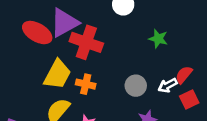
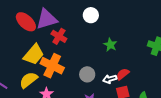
red cross: (86, 42) -> (59, 36), size x0.7
orange cross: (86, 84) -> (52, 66), size x1.6

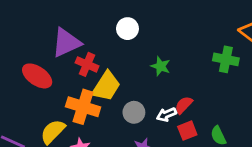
red ellipse: (26, 22) -> (37, 76), moved
yellow trapezoid: (34, 54) -> (106, 86), moved

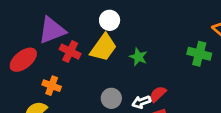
red ellipse: (37, 76) -> (23, 60), turned -76
yellow trapezoid: (106, 86) -> (103, 48), moved
orange cross: (83, 107) -> (52, 86), moved, size x0.6

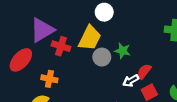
white circle: (110, 20) -> (104, 12), moved
green star: (138, 57) -> (123, 51), moved
gray circle: (111, 98) -> (102, 57), moved

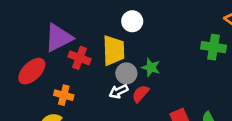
yellow trapezoid: (90, 38) -> (114, 50), turned -32
red semicircle: (144, 71) -> (140, 94), moved
white arrow: (131, 81) -> (118, 91), moved

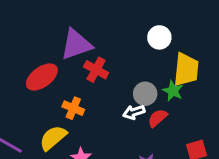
yellow trapezoid: (114, 50) -> (186, 70), moved

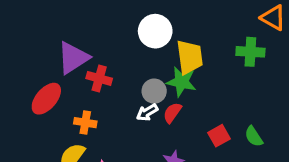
white circle: (159, 37) -> (155, 31), size x1.4
green star: (173, 91) -> (181, 82), size x1.4

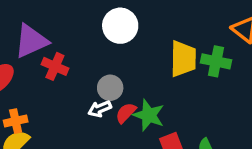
yellow trapezoid: (190, 57) -> (183, 59), moved
green star: (181, 82) -> (149, 115), moved
orange cross: (85, 123) -> (16, 121), moved, turned -30

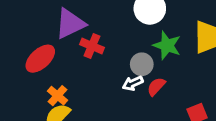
green star: (149, 115) -> (167, 45), moved
orange cross: (16, 121) -> (57, 96), turned -36

